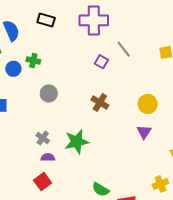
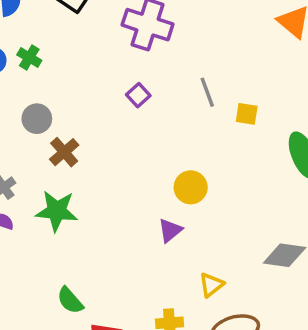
gray line: (124, 49) -> (207, 92), moved
brown cross: (100, 103) -> (64, 152), moved

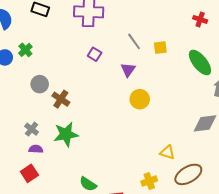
green cross: (29, 58) -> (25, 50), turned 32
purple triangle: (170, 230) -> (128, 70), moved
yellow triangle: (211, 285) -> (167, 152), turned -49

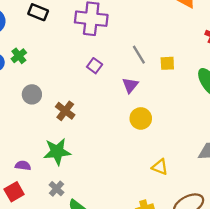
brown cross: (61, 99) -> (65, 111), moved
gray cross: (32, 129) -> (57, 189), moved
yellow triangle: (167, 152) -> (160, 167), moved

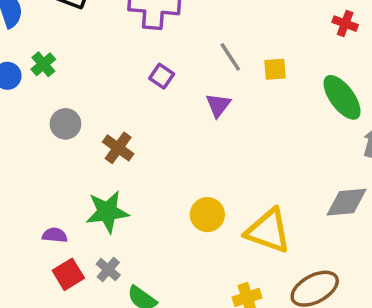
yellow circle: (141, 118) -> (207, 215), moved
yellow triangle: (160, 167) -> (268, 231), size x1.8
red square: (14, 192) -> (68, 274), moved

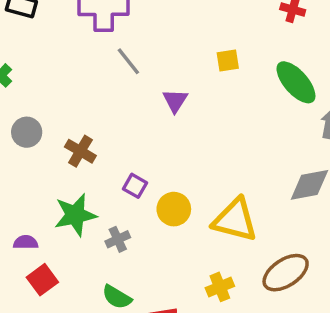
gray line: (230, 57) -> (128, 61), moved
purple square: (162, 76) -> (135, 186), moved
gray cross: (108, 270) -> (118, 239), moved, turned 30

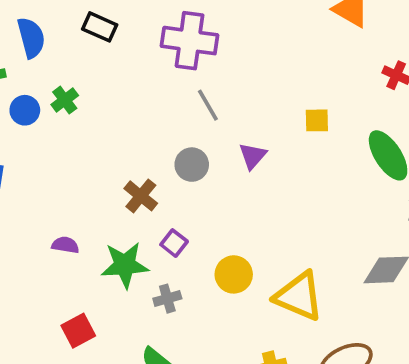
gray circle: (27, 132) -> (192, 165), moved
purple square: (135, 186) -> (174, 243), moved
purple semicircle: (26, 242) -> (65, 245), moved

